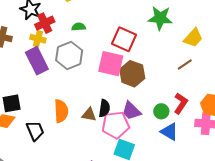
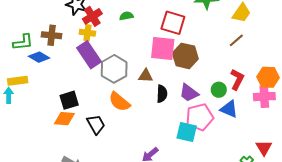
gray hexagon: (69, 55) -> (114, 69), moved
orange semicircle: (61, 111) -> (119, 102), turned 140
brown triangle: (89, 115) -> (146, 76), moved
pink pentagon: (116, 125) -> (200, 117), moved

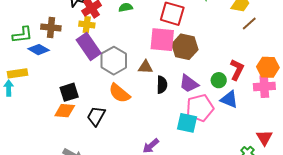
brown line: (236, 40) -> (249, 24), moved
black trapezoid: (96, 124) -> (96, 116), turned -120

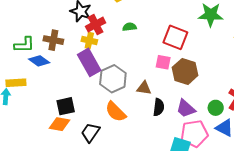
pink square: (162, 40) -> (163, 62), size x0.6

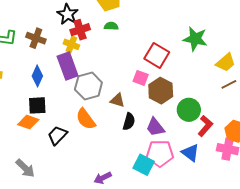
green semicircle: (130, 27) -> (111, 26), moved
blue diamond: (39, 61) -> (37, 76), moved, turned 70
green circle: (216, 108) -> (189, 110), moved, size x1.5

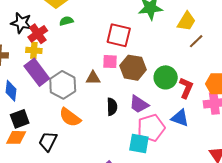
brown triangle: (117, 100) -> (93, 78), moved

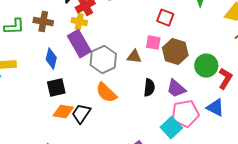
red square: (119, 35) -> (165, 18), size x0.7
orange diamond: (16, 137) -> (63, 112), moved
cyan square: (139, 144) -> (171, 128), turned 30

